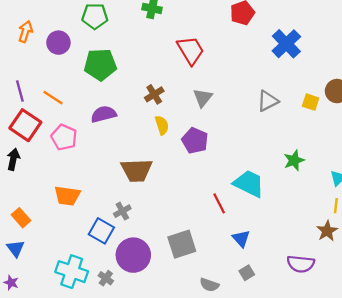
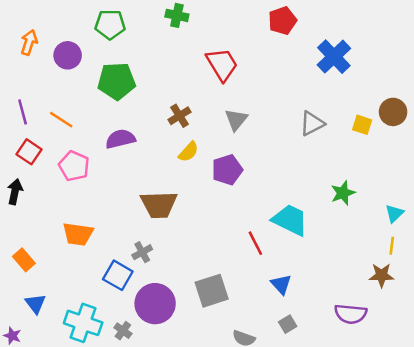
red square: (25, 125) -> (29, 152), size x0.7
yellow semicircle: (162, 125) -> (189, 152), turned 60
purple pentagon: (195, 141) -> (227, 170), turned 30
brown star: (327, 231) -> (381, 275), turned 30
blue triangle: (16, 248) -> (35, 304), moved

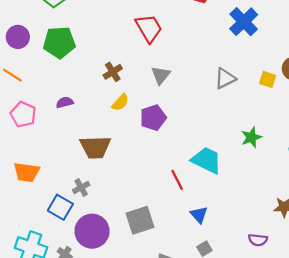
purple circle: (68, 55) -> (18, 37), moved
purple semicircle: (120, 139) -> (65, 102), moved, size x0.7
purple semicircle: (351, 314) -> (258, 240), size x0.7

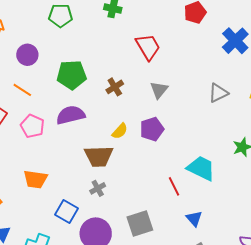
green pentagon: (59, 42) -> (72, 75), moved
purple semicircle: (65, 102) -> (71, 115), size x1.8
yellow semicircle: (120, 102) -> (120, 131), moved
gray cross: (81, 188) -> (98, 188), moved

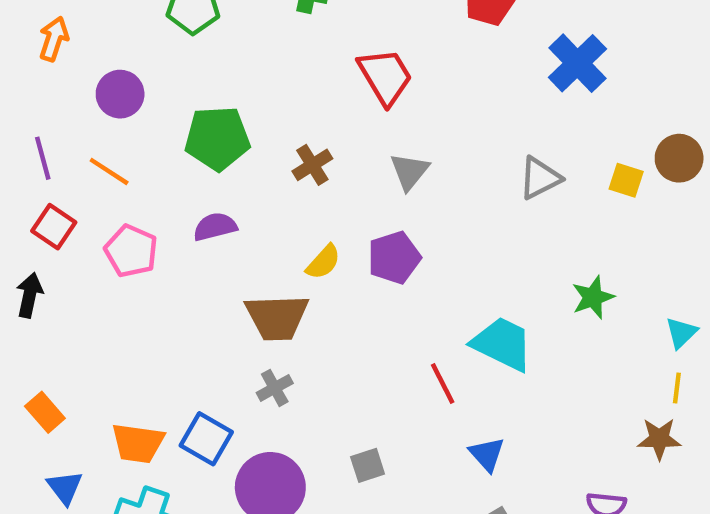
purple semicircle: (71, 115) -> (215, 227), size x0.7
orange trapezoid: (35, 179) -> (138, 443), moved
gray square: (140, 224) -> (368, 465), size x0.6

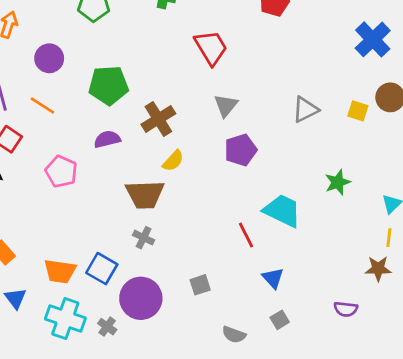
blue cross: (577, 63) -> (373, 39), moved
brown cross: (312, 165) -> (158, 119), moved, size x1.4
pink pentagon: (131, 251) -> (61, 172), moved
purple pentagon: (394, 258) -> (241, 150), moved
gray cross: (275, 388) -> (144, 238), turned -35

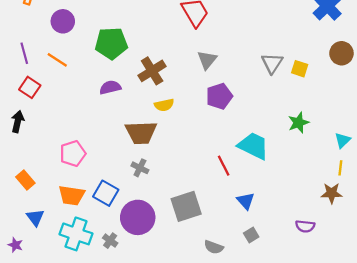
gray triangle: (305, 110) -> (272, 63), turned -30
yellow square: (358, 111) -> (300, 69), moved
yellow semicircle: (173, 161) -> (164, 105), turned 36
pink pentagon: (61, 172) -> (73, 154), moved, turned 30
gray square: (200, 285) -> (186, 206), size x1.8

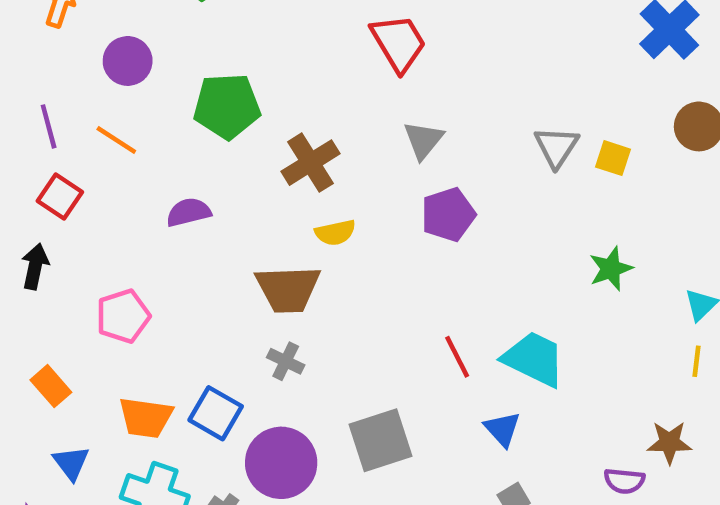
purple semicircle: (110, 87) -> (189, 212), moved
cyan trapezoid: (253, 146) -> (534, 359), moved
pink pentagon: (73, 154) -> (123, 316), moved
brown star: (332, 193) -> (669, 443), moved

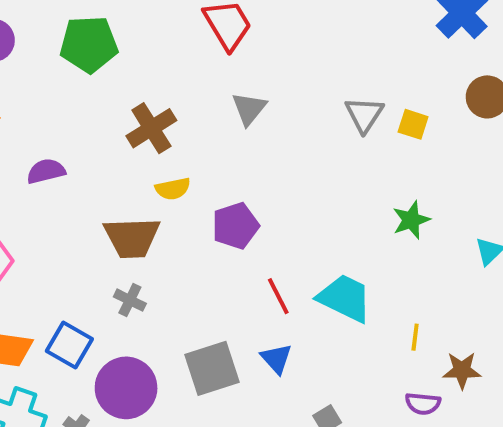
green pentagon: (227, 106) -> (89, 44), moved
purple pentagon: (448, 215) -> (235, 226), moved
yellow line: (697, 361) -> (415, 337), moved
blue triangle: (502, 429) -> (276, 359), moved

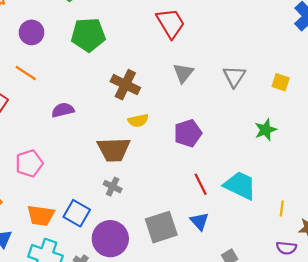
gray triangle: (364, 115) -> (234, 76), moved
brown cross: (151, 128) -> (125, 85), turned -32
green star: (411, 220) -> (266, 130), moved
purple pentagon: (235, 226) -> (188, 133), moved

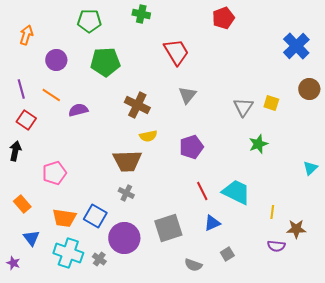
gray triangle: (234, 76) -> (243, 107), moved
purple semicircle: (63, 110) -> (78, 110), moved
blue triangle: (199, 221) -> (212, 223), moved, turned 48

